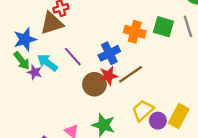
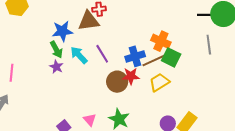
green square: (163, 27) -> (171, 57), moved
purple star: (35, 72) -> (56, 67), moved
brown line: (131, 74) -> (154, 61), moved
yellow trapezoid: (143, 110) -> (159, 82), moved

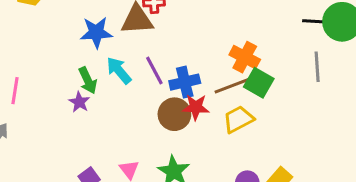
green arrow: (56, 50) -> (88, 80), moved
blue cross: (135, 56) -> (185, 82), moved
purple star: (56, 67) -> (79, 102), moved

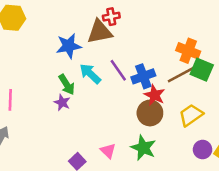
red star: (196, 107) -> (154, 95), turned 30
brown circle: (174, 114) -> (150, 113), moved
yellow trapezoid: (238, 119) -> (191, 115), moved

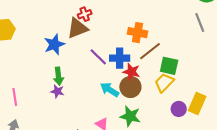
orange cross: (188, 51) -> (137, 33), moved
green square: (202, 70) -> (169, 66), moved
cyan arrow: (90, 74) -> (110, 90), moved
blue cross: (143, 76) -> (120, 58), turned 30
green arrow: (67, 85) -> (58, 76), turned 36

